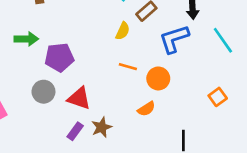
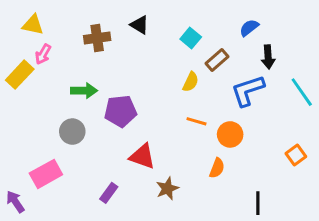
gray circle: (43, 92) -> (72, 132), moved
orange semicircle: (146, 109) -> (217, 168), turned -36
purple rectangle: (75, 131) -> (109, 193), moved

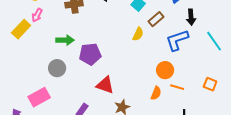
orange line: (197, 121) -> (177, 87), moved
orange square: (296, 155) -> (210, 84), turned -32

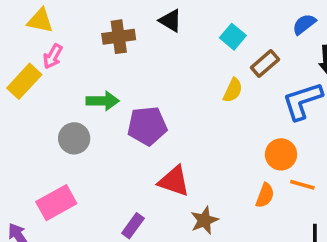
gray circle: (57, 68) -> (74, 138), moved

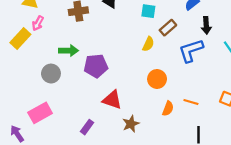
cyan square: (233, 37) -> (148, 11), turned -32
orange circle: (281, 154) -> (157, 79), moved

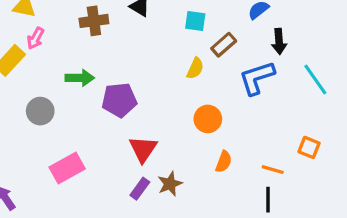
gray circle: (51, 74) -> (40, 111), moved
red triangle: (112, 100) -> (143, 149), turned 45
orange line: (191, 102) -> (273, 170), moved
pink rectangle: (40, 113) -> (67, 168), moved
purple rectangle: (87, 127) -> (140, 189), moved

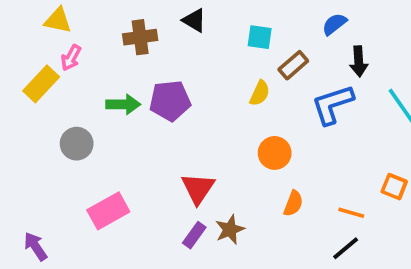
purple pentagon: (119, 100) -> (170, 101), moved
black line: (268, 200) -> (346, 248), turned 50

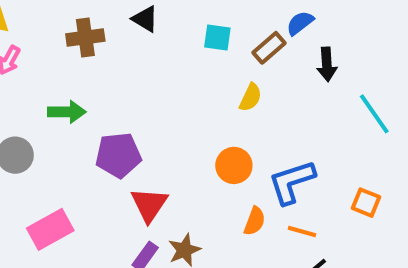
brown rectangle: (293, 65) -> (269, 48), moved
yellow semicircle: (260, 93) -> (250, 97), moved
purple pentagon: (170, 101) -> (118, 155), moved
blue L-shape: (333, 104) -> (292, 182), moved
orange line: (351, 213) -> (302, 231), moved

